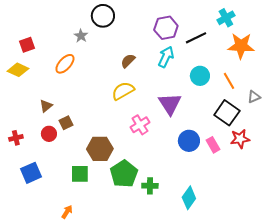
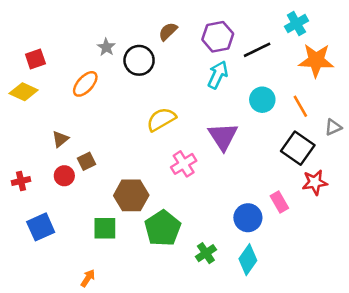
black circle: (103, 16) -> (139, 60), moved
brown semicircle: (128, 61) -> (168, 31), moved
blue circle: (189, 141) -> (248, 218), moved
pink rectangle: (213, 145) -> (279, 202), moved
green cross: (150, 186) -> (206, 253), moved, turned -35

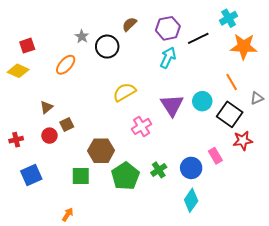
cyan circle: (262, 100) -> (202, 101), moved
green cross: (206, 253) -> (159, 170), moved

